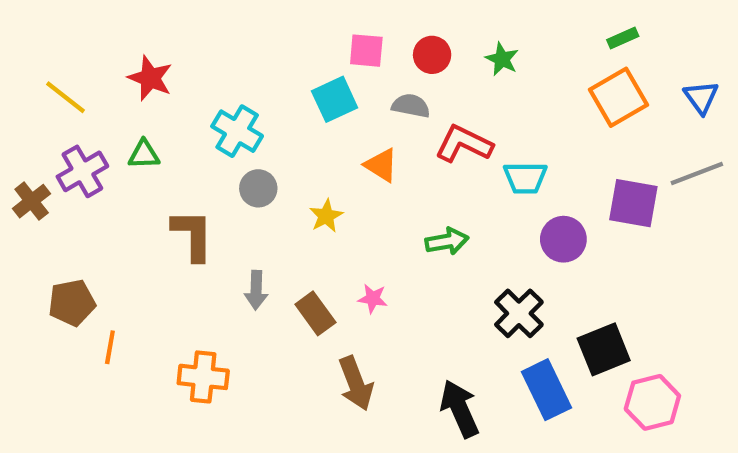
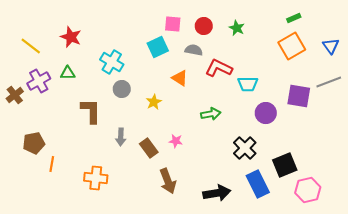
black arrow: (460, 409) -> (217, 193), turned 104

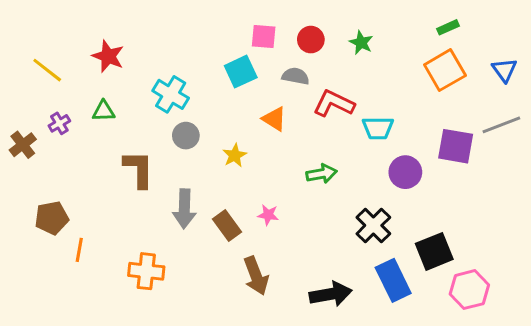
purple cross: (39, 81) -> (59, 123), size x0.6
gray arrow: (121, 137) -> (184, 209), size x1.4

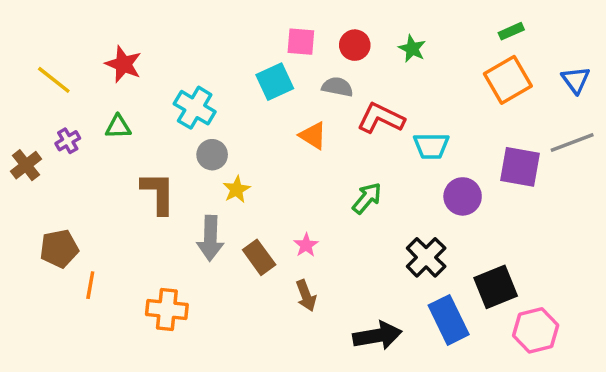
yellow star: (235, 155) -> (236, 189), moved
green arrow: (322, 174) -> (367, 198), turned -40
pink star: (268, 215) -> (306, 245), turned 30
brown arrow: (256, 276) -> (306, 296), moved, size x0.7

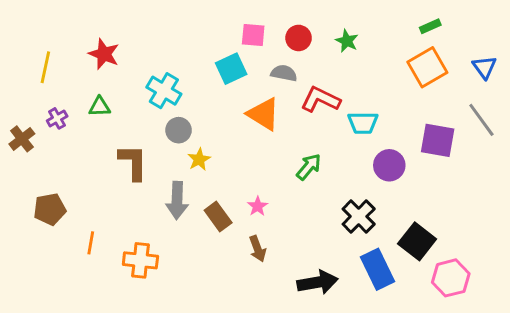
yellow line: (54, 80) -> (45, 67), turned 64
orange triangle: (313, 136) -> (263, 114), size x1.4
gray line: (572, 143) -> (481, 120), turned 75
orange line: (90, 285) -> (91, 243), moved
black square: (496, 287) -> (417, 241), turned -30

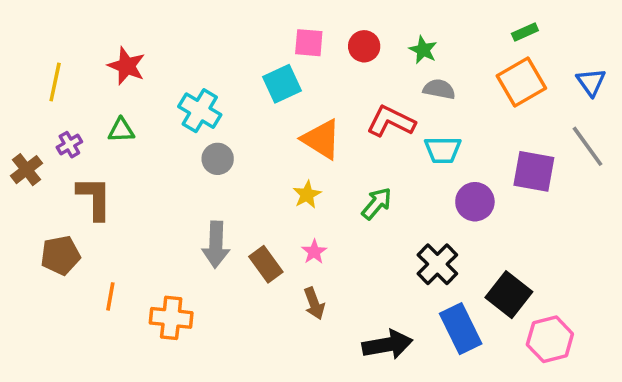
gray semicircle: (284, 73) -> (439, 89), moved
yellow star: (199, 159) -> (307, 195), moved
brown L-shape: (133, 162) -> (94, 198), moved

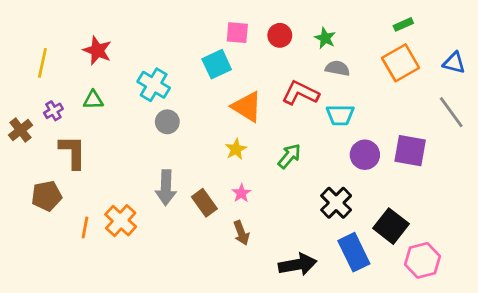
blue triangle: (591, 82) -> (454, 63), turned -40
purple square: (534, 171) -> (410, 151), moved
orange cross: (171, 318) -> (121, 221), moved, turned 36

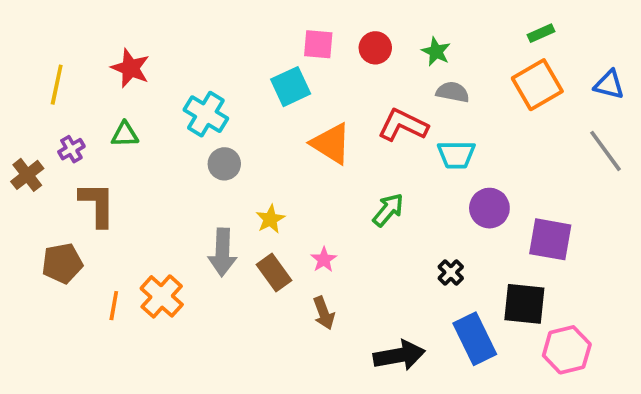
yellow star: (236, 149) -> (270, 219), moved
purple square: (410, 151) -> (550, 239), moved
black cross: (336, 203) -> (451, 272), size x0.6
black square: (391, 226) -> (524, 304), turned -32

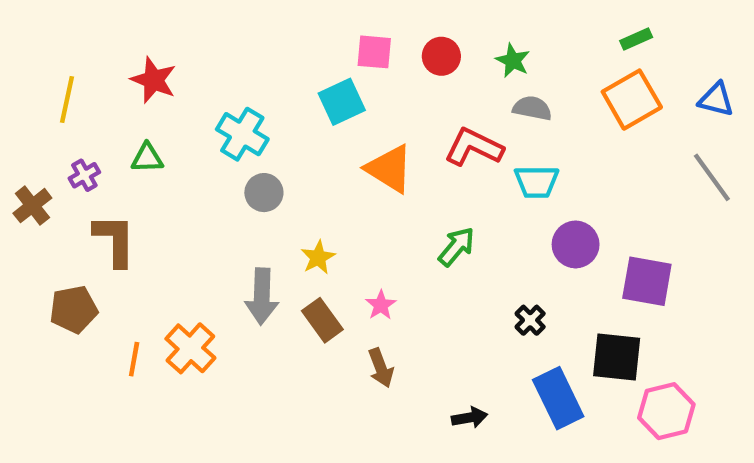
black arrow: (399, 355) -> (469, 418), size x0.6

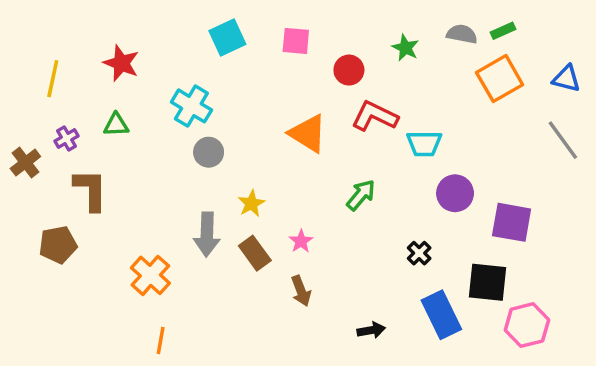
red circle: (441, 56) -> (349, 70), moved
cyan square: (342, 102) -> (227, 38), moved
gray semicircle: (532, 108) -> (462, 34), moved
orange line: (134, 359) -> (161, 340), moved

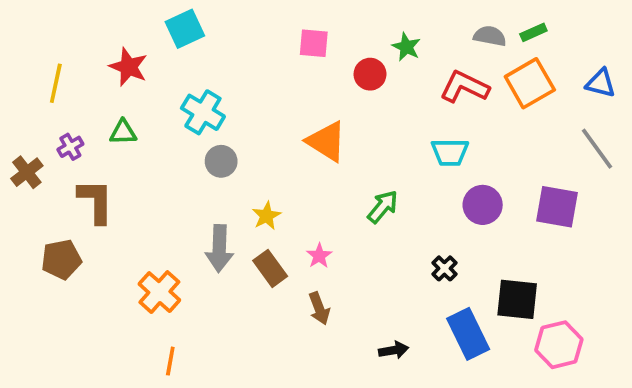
cyan square: (227, 38) -> (185, 29), moved
green star: (405, 48) -> (406, 47), moved
red L-shape: (375, 116) -> (464, 87), moved
purple square: (512, 222) -> (557, 207), moved

